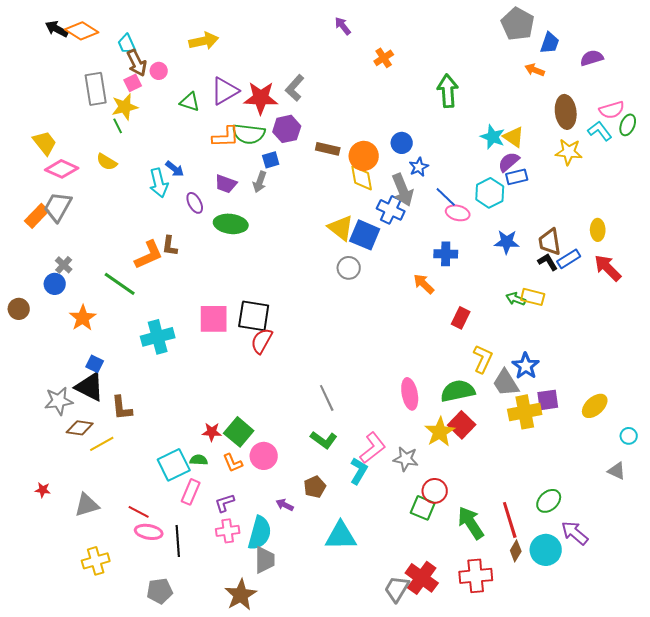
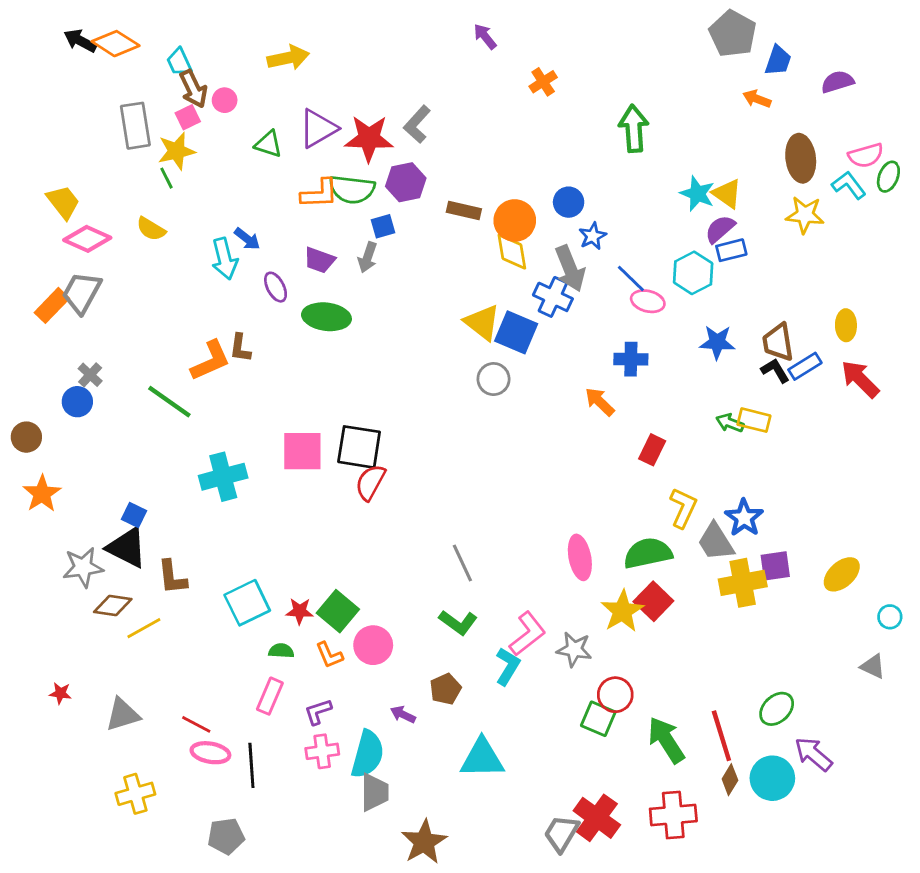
orange star: (83, 318) -> (42, 494), moved
cyan square: (174, 465) -> (247, 603), moved
brown star: (241, 595) -> (424, 842), moved

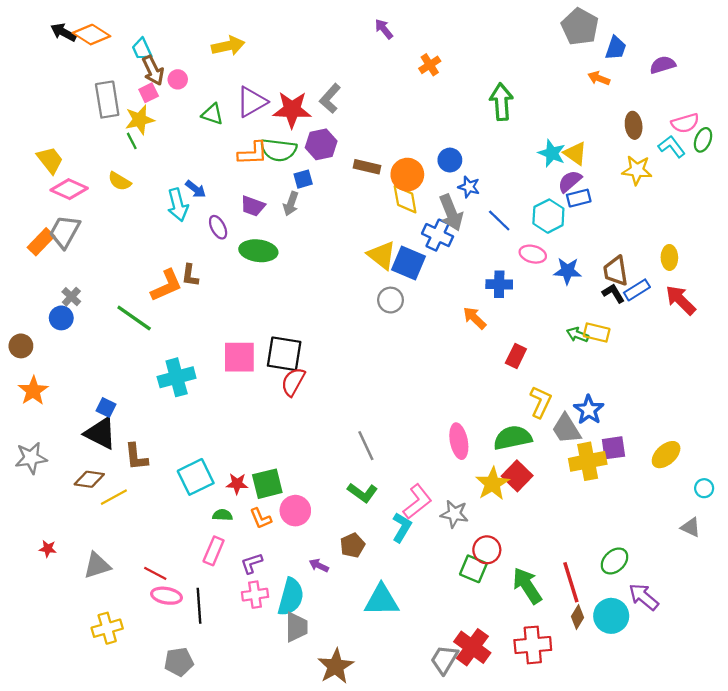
brown ellipse: (801, 158) -> (634, 125), size x0.7
blue star: (593, 236) -> (469, 187), turned -30
pink ellipse: (648, 301) -> (533, 254), moved
gray star: (83, 567) -> (31, 458), moved
green square: (338, 611) -> (267, 484), turned 36

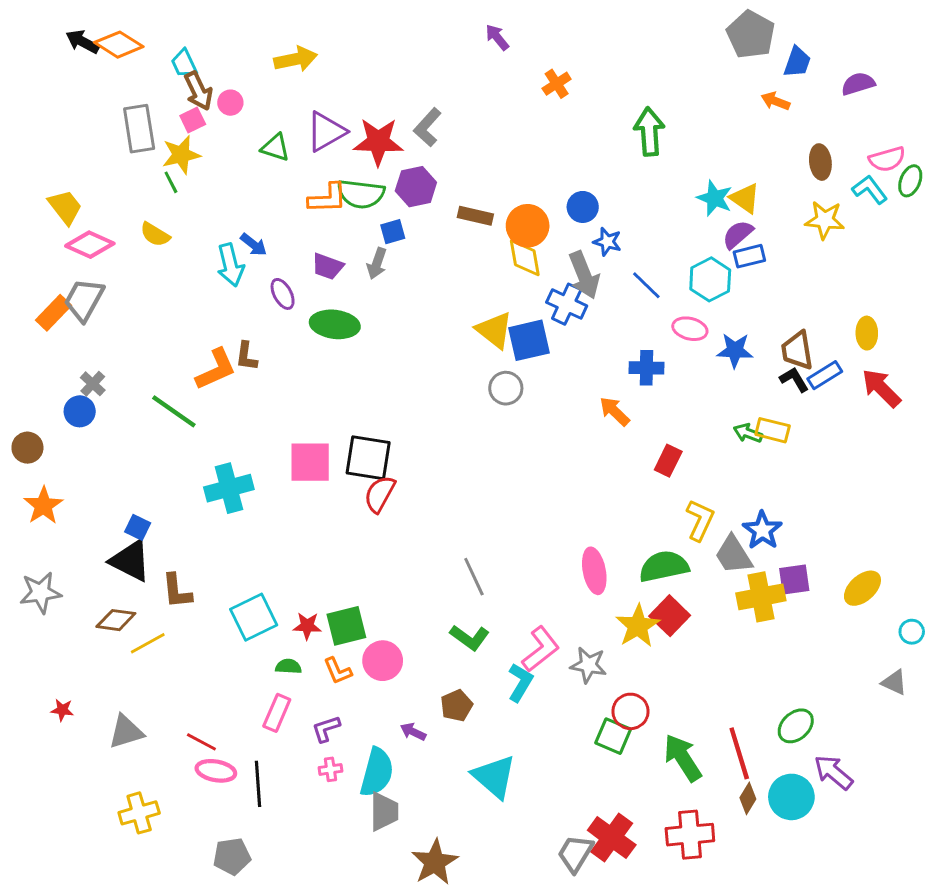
blue square: (408, 263) -> (529, 340), turned -36
pink cross: (255, 595) -> (330, 769), size x0.7
cyan triangle: (382, 600) -> (494, 777), turned 42

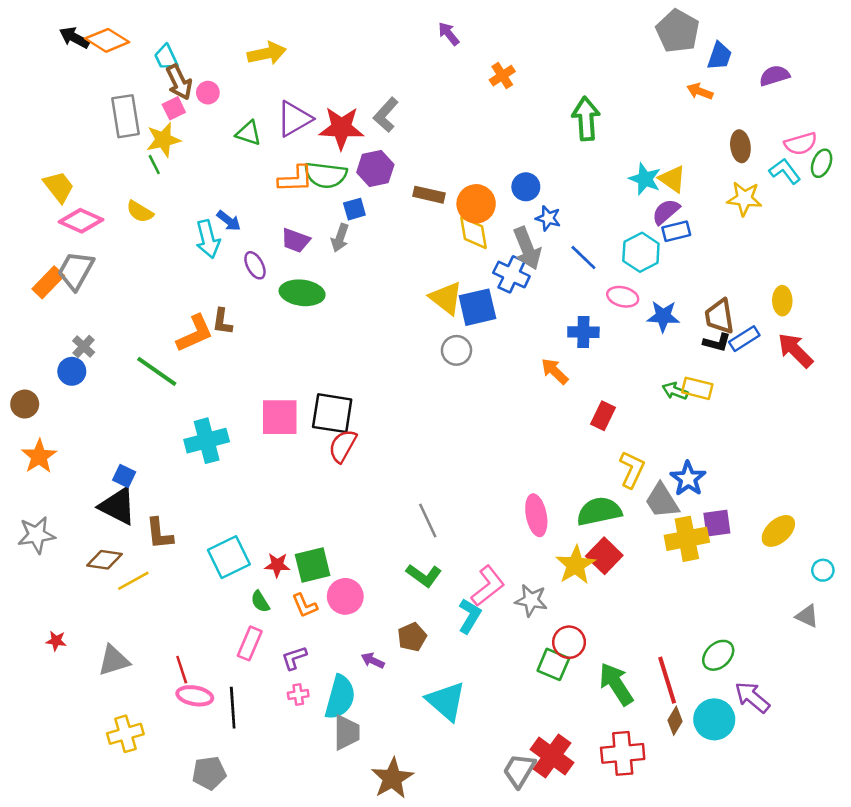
black L-shape: (794, 379) -> (717, 343), turned 136
green semicircle: (288, 666) -> (260, 602), turned -125
red line: (201, 742) -> (182, 670), turned 44

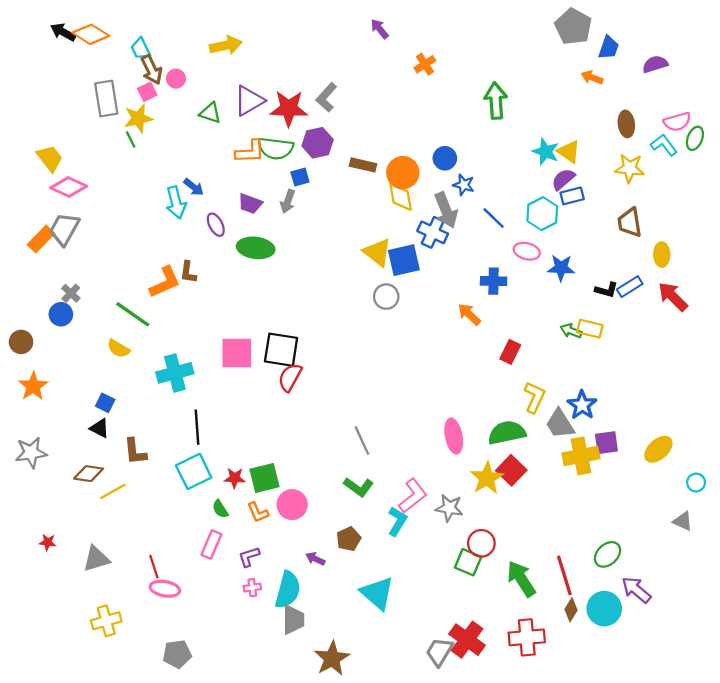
yellow semicircle: (140, 212) -> (118, 349), moved
brown trapezoid: (719, 316) -> (630, 222), moved
black triangle: (118, 506) -> (100, 428), size x0.6
black line: (233, 708) -> (197, 427), moved

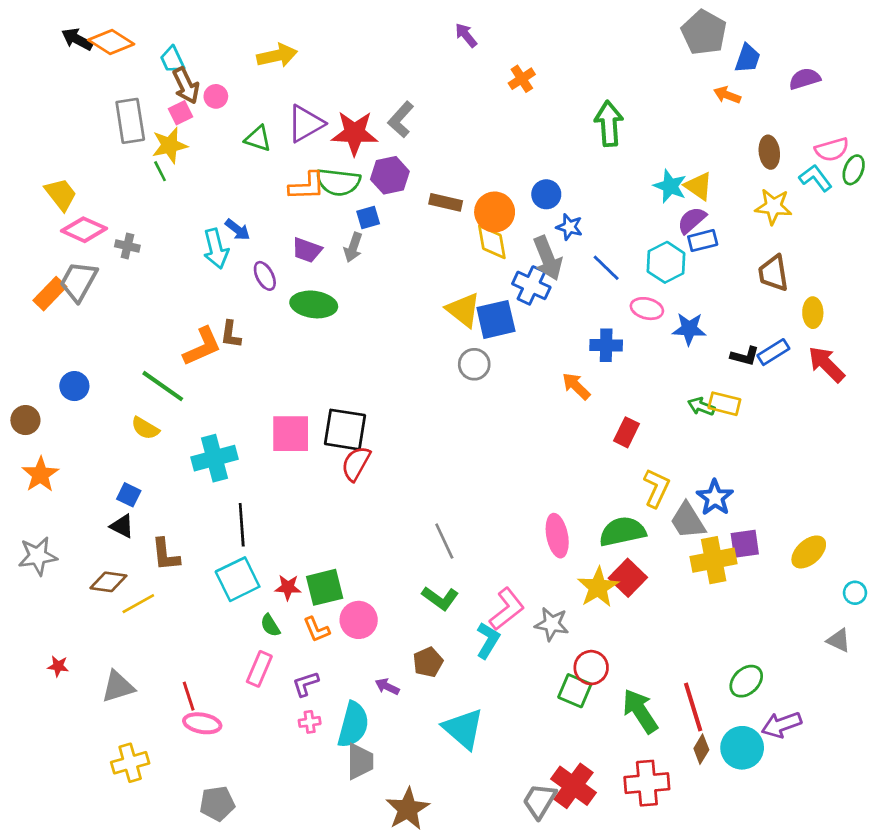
gray cross: (71, 293) -> (127, 246), moved, turned -30
purple arrow: (636, 590) -> (782, 725), turned -60

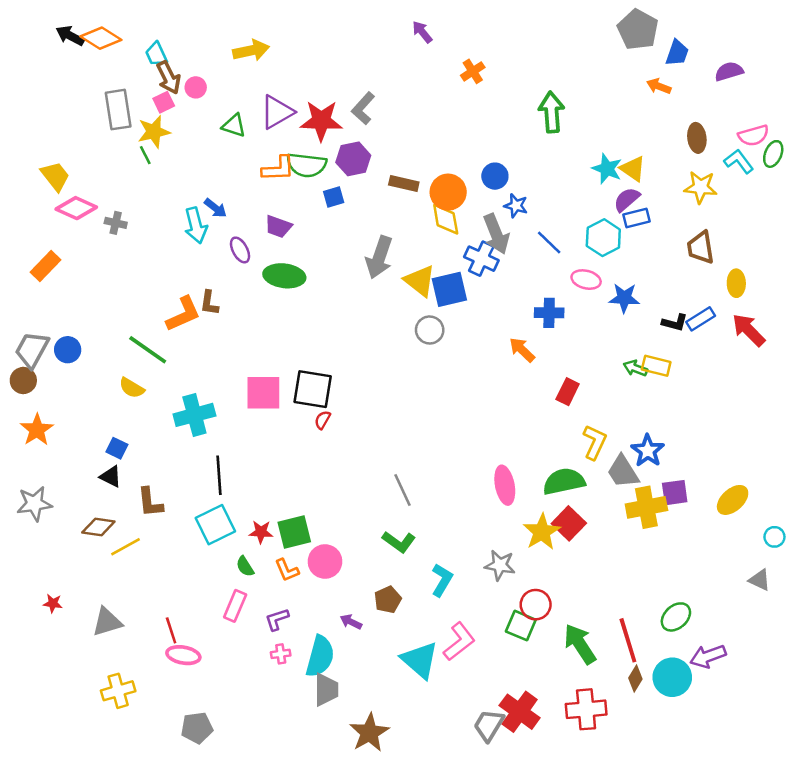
gray arrow: (353, 247) -> (379, 257), moved, size x1.6
gray trapezoid: (78, 281) -> (32, 350), moved
red semicircle: (356, 464) -> (323, 420), size x0.6
pink L-shape: (507, 609) -> (459, 642), moved

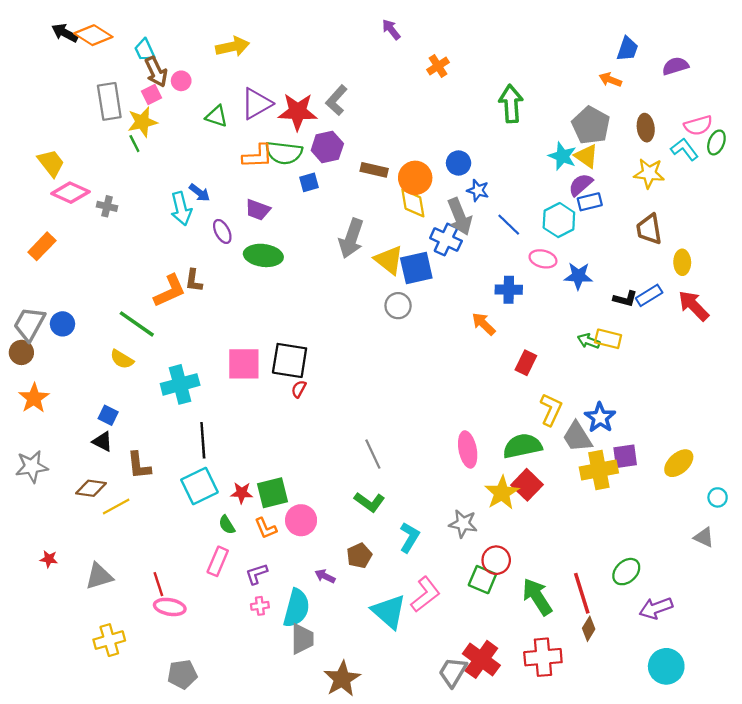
gray pentagon: (638, 30) -> (591, 125), moved
cyan circle: (672, 677) -> (666, 666), moved

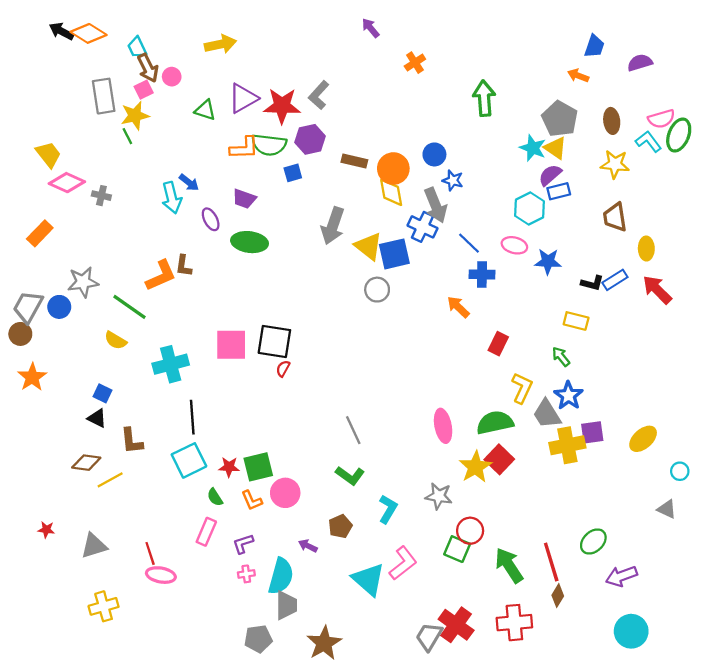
green ellipse: (716, 142) -> (679, 135), size x1.4
blue line: (509, 225) -> (469, 243), moved
green arrow: (589, 341) -> (561, 357), moved, turned 30
gray star: (32, 467) -> (83, 282), moved
gray pentagon: (182, 674) -> (258, 639), moved

